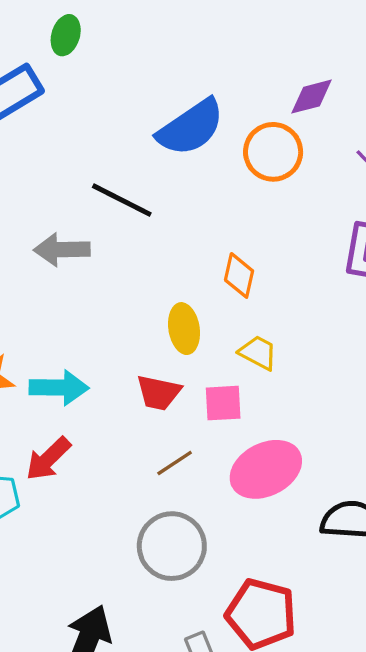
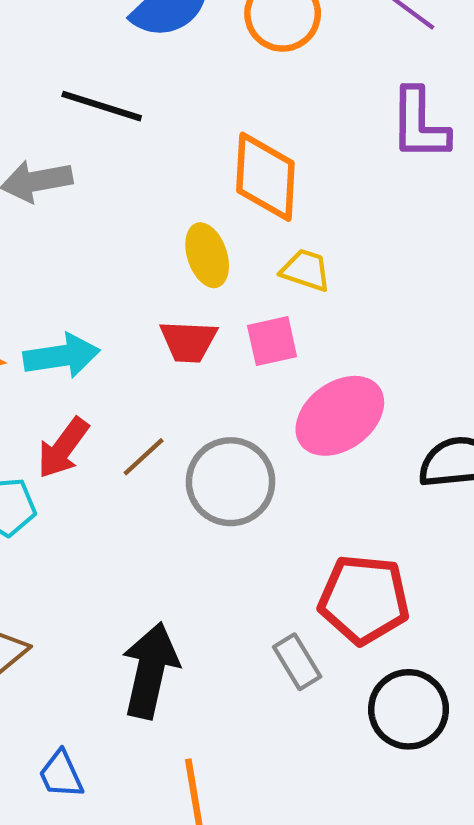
orange diamond: (239, 275) -> (265, 177), size x1.6
brown line: (175, 463) -> (144, 457), moved
gray circle: (172, 546) -> (231, 482), moved

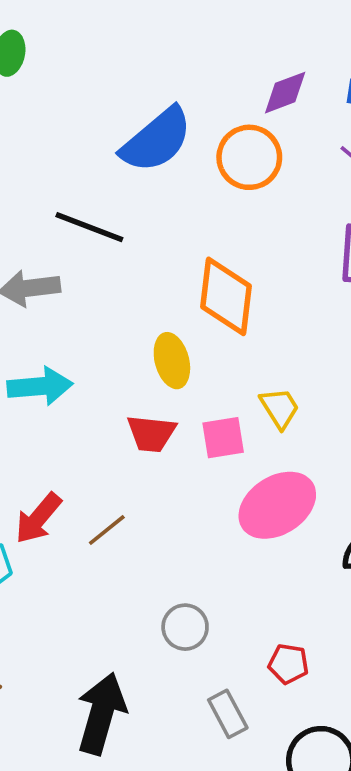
yellow trapezoid: (306, 270) -> (280, 408), moved, turned 36
cyan arrow: (62, 356) -> (40, 386), moved
gray circle: (231, 482) -> (185, 627), moved, size x0.6
red pentagon: (364, 599) -> (288, 664), size x0.5

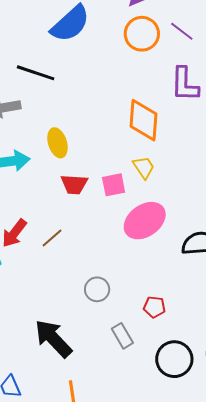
orange circle: (249, 157) -> (142, 34), moved
orange diamond: (226, 296) -> (143, 120), moved
yellow ellipse: (172, 361) -> (57, 143), moved
black arrow: (101, 714) -> (53, 339), turned -57

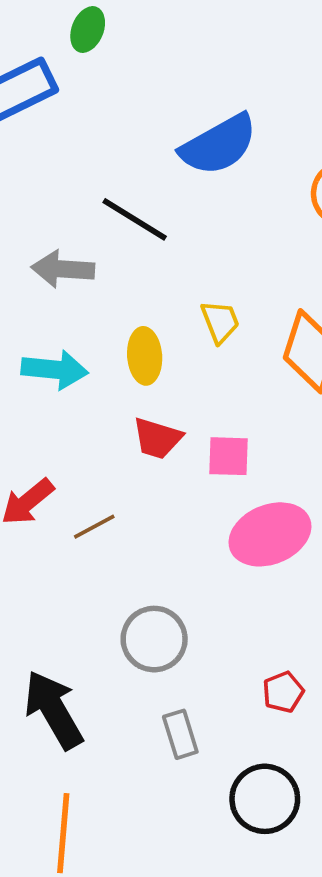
yellow trapezoid: (144, 167) -> (220, 322), moved
gray circle: (97, 289) -> (154, 639), size x1.4
red pentagon: (154, 307) -> (283, 692), moved, turned 30

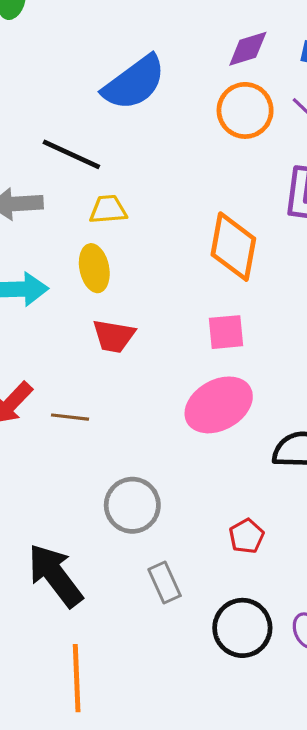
yellow trapezoid: (220, 322) -> (108, 209), moved, turned -66
pink square: (229, 456) -> (226, 332), moved
brown line: (94, 527) -> (70, 417), turned 42

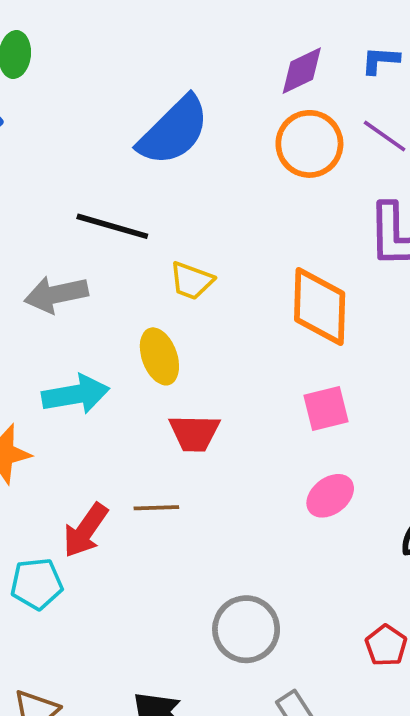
yellow trapezoid: (108, 209) -> (191, 281), moved, turned -147
pink ellipse: (219, 405) -> (330, 496), size x0.6
brown line: (70, 417) -> (156, 508), moved

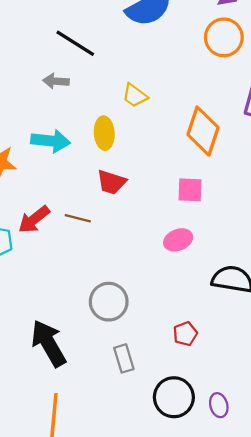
black line: (112, 226) -> (75, 43), moved
gray arrow: (56, 294) -> (56, 81), size x0.7

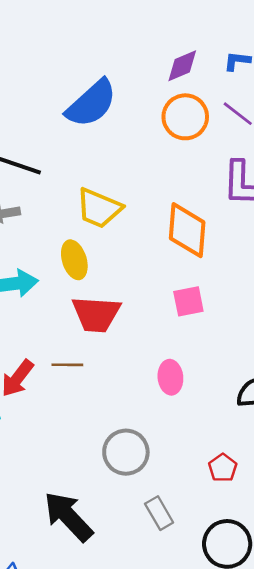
yellow trapezoid: (135, 96) -> (99, 208), size x1.5
red trapezoid: (111, 182) -> (96, 314), size x1.4
pink ellipse: (178, 240) -> (170, 377), moved, turned -60

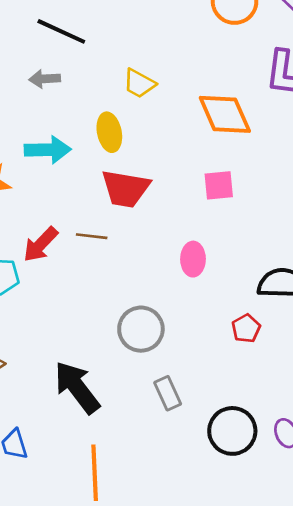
yellow trapezoid: (99, 208) -> (139, 83), size x0.7
orange diamond: (187, 230) -> (225, 114), turned -34
red pentagon: (223, 468) -> (246, 328), moved

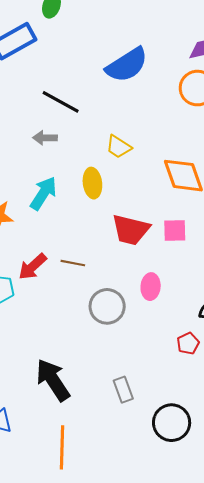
cyan arrow: (48, 150) -> (43, 193), turned -60
red trapezoid: (126, 189) -> (131, 230), moved
gray circle: (141, 329) -> (107, 306), moved

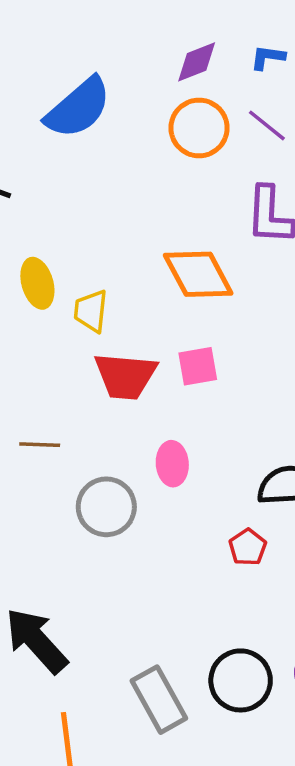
yellow trapezoid: (118, 147) -> (91, 311), moved, turned 72
yellow ellipse: (92, 183) -> (37, 283), moved
gray rectangle: (123, 390) -> (159, 700), moved, size x1.5

